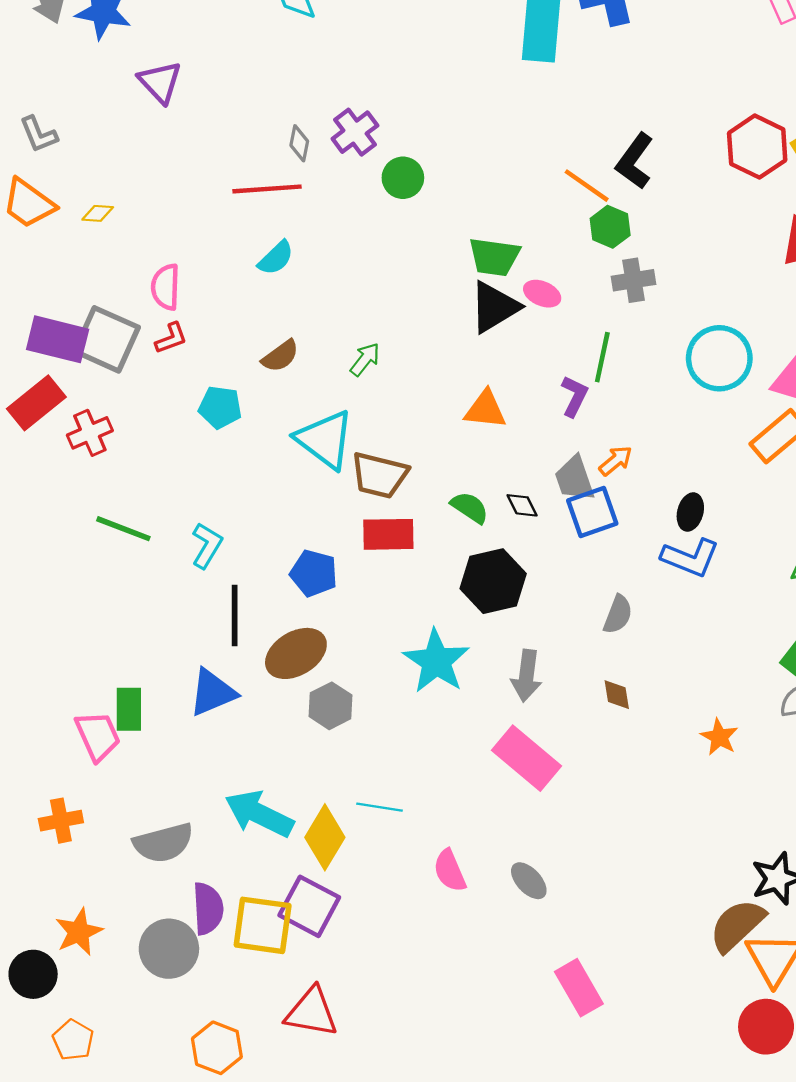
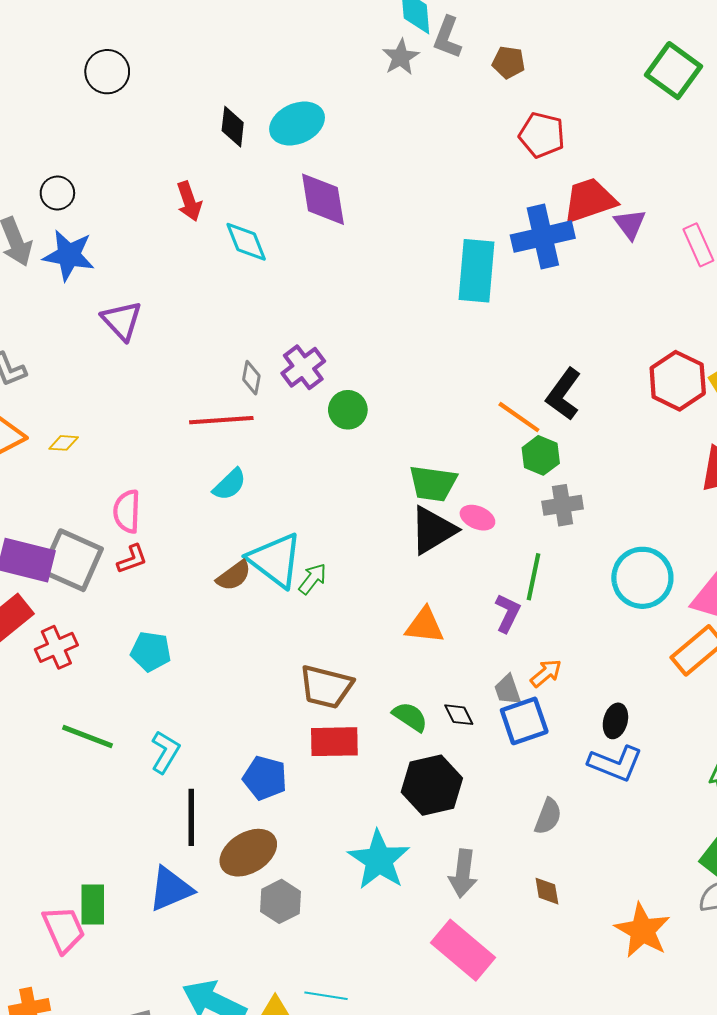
cyan pentagon: (220, 407) -> (151, 651), moved
cyan triangle: (325, 440) -> (275, 560), moved
gray trapezoid: (574, 479) -> (508, 690), size x0.7
orange star: (719, 737) -> (642, 930), size x1.6

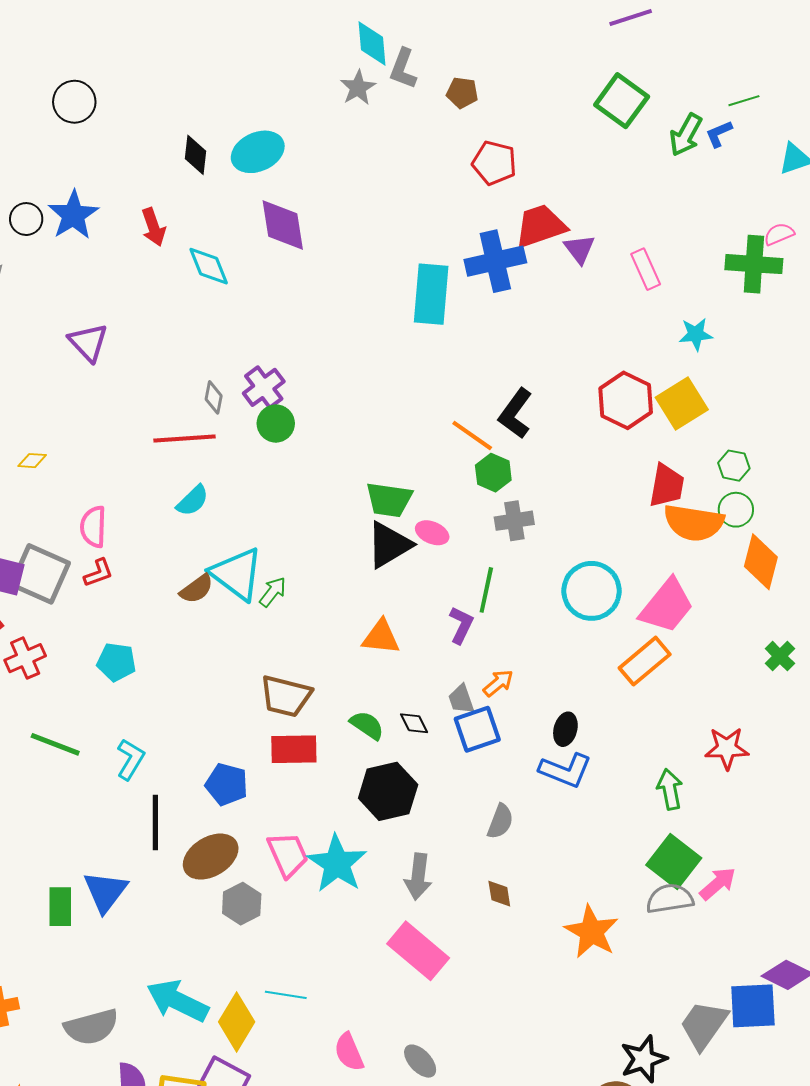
blue star: (69, 255) -> (73, 215), moved, turned 30
green circle: (348, 410) -> (276, 423), moved
blue triangle: (170, 889) -> (105, 892), moved, turned -30
pink trapezoid: (64, 929) -> (288, 855), moved

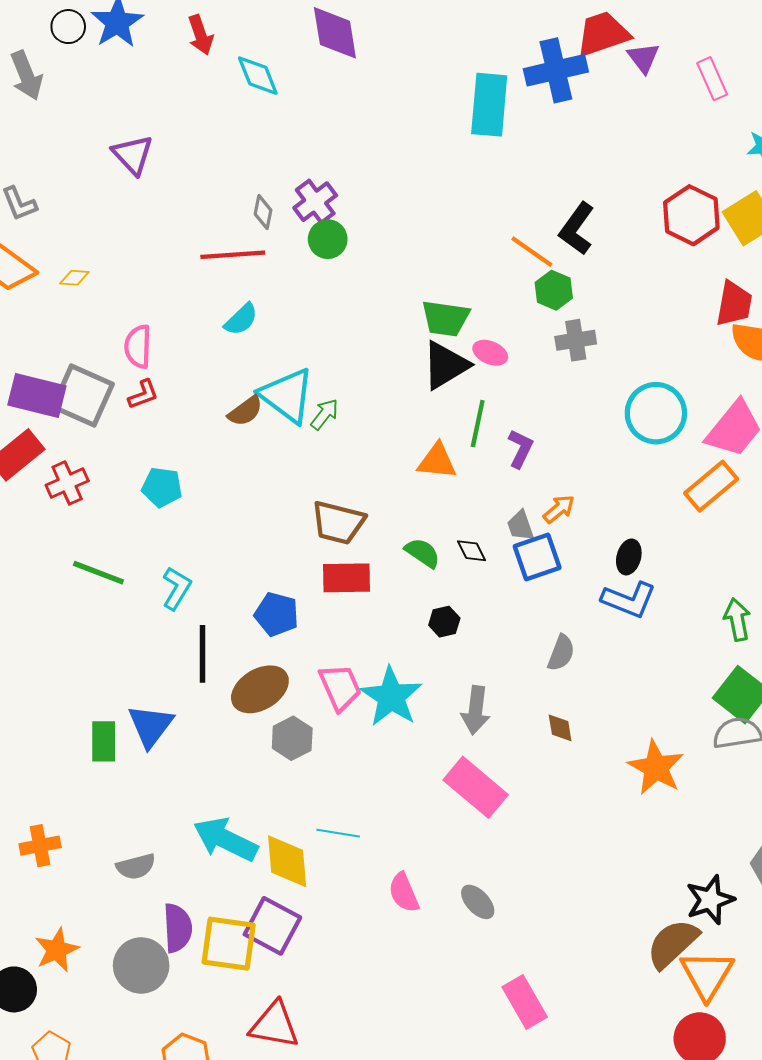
green line: (486, 590) -> (478, 424), moved
black hexagon: (388, 791) -> (444, 622), size x0.5
yellow diamond: (237, 1022) -> (287, 861), turned -36
gray semicircle: (91, 1027) -> (136, 866), size x0.7

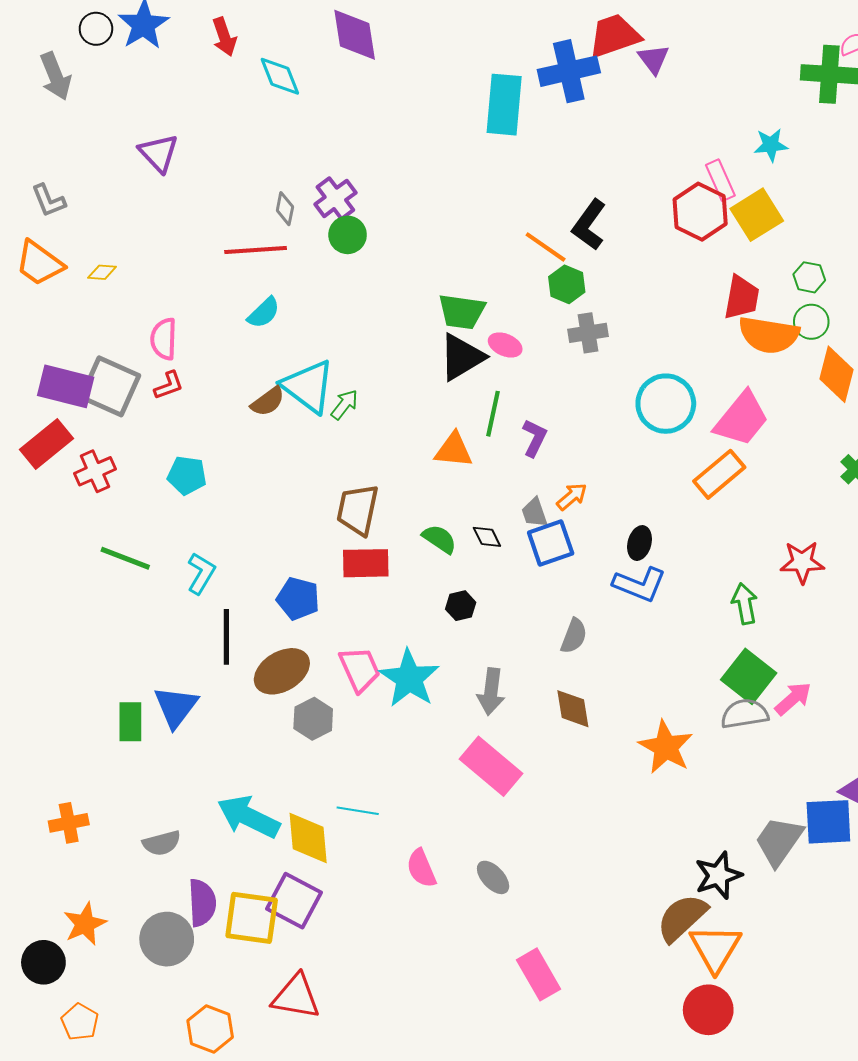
pink rectangle: (712, 79) -> (720, 180), moved
brown trapezoid: (338, 523) -> (358, 510), turned 88
brown diamond: (560, 728) -> (573, 709), size x1.4

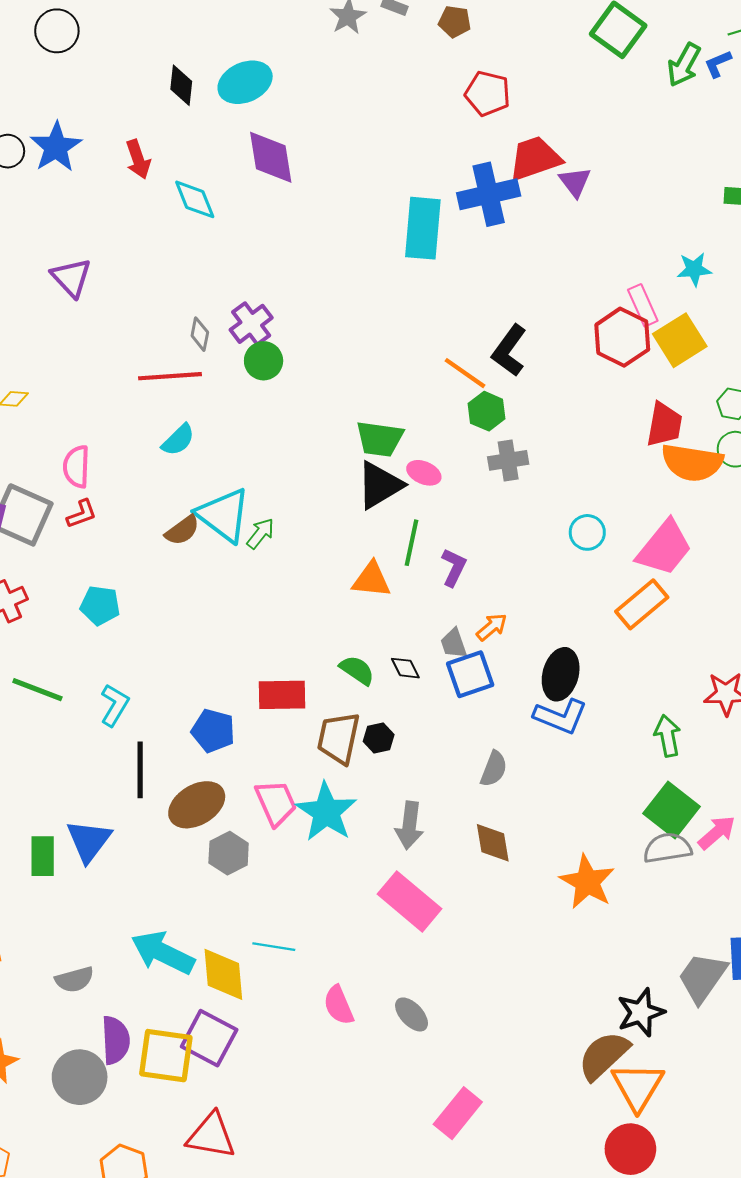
cyan circle: (666, 404) -> (587, 532), size x0.6
brown trapezoid: (358, 510) -> (339, 738), moved
black ellipse: (640, 543) -> (561, 674), size x1.5
pink rectangle: (538, 974) -> (458, 1113), turned 69

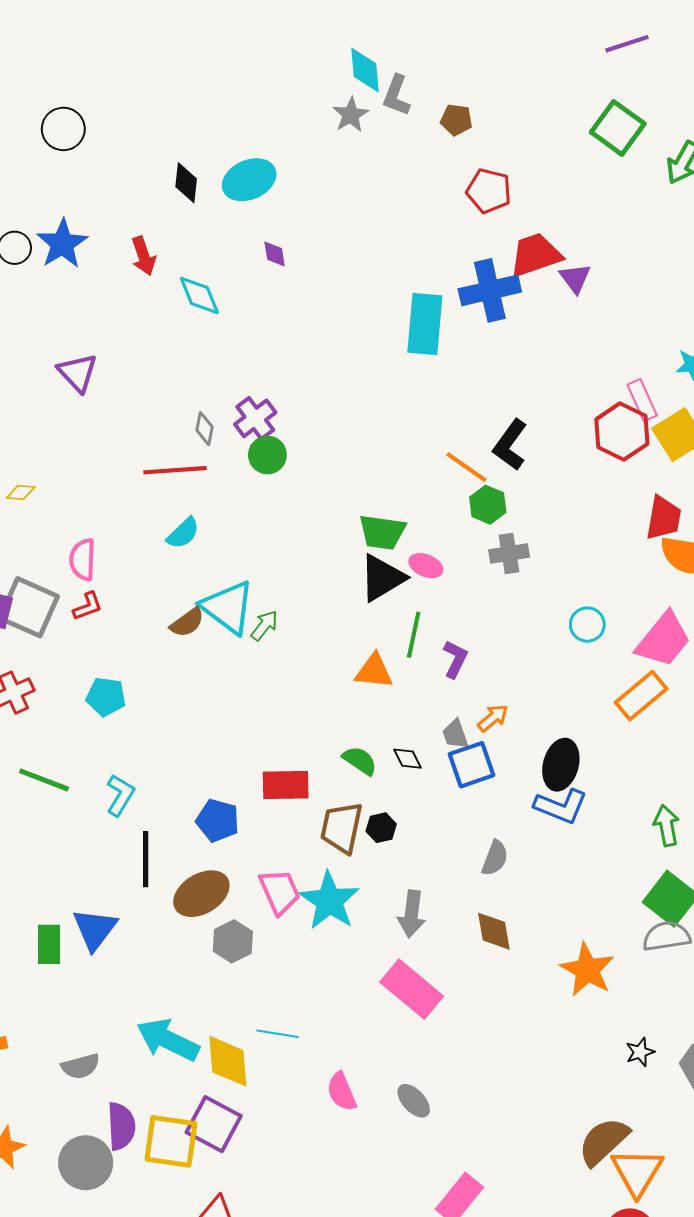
purple diamond: (271, 157) -> (275, 254), size x0.5
black star: (641, 1012) -> (640, 1052), moved, size x0.6

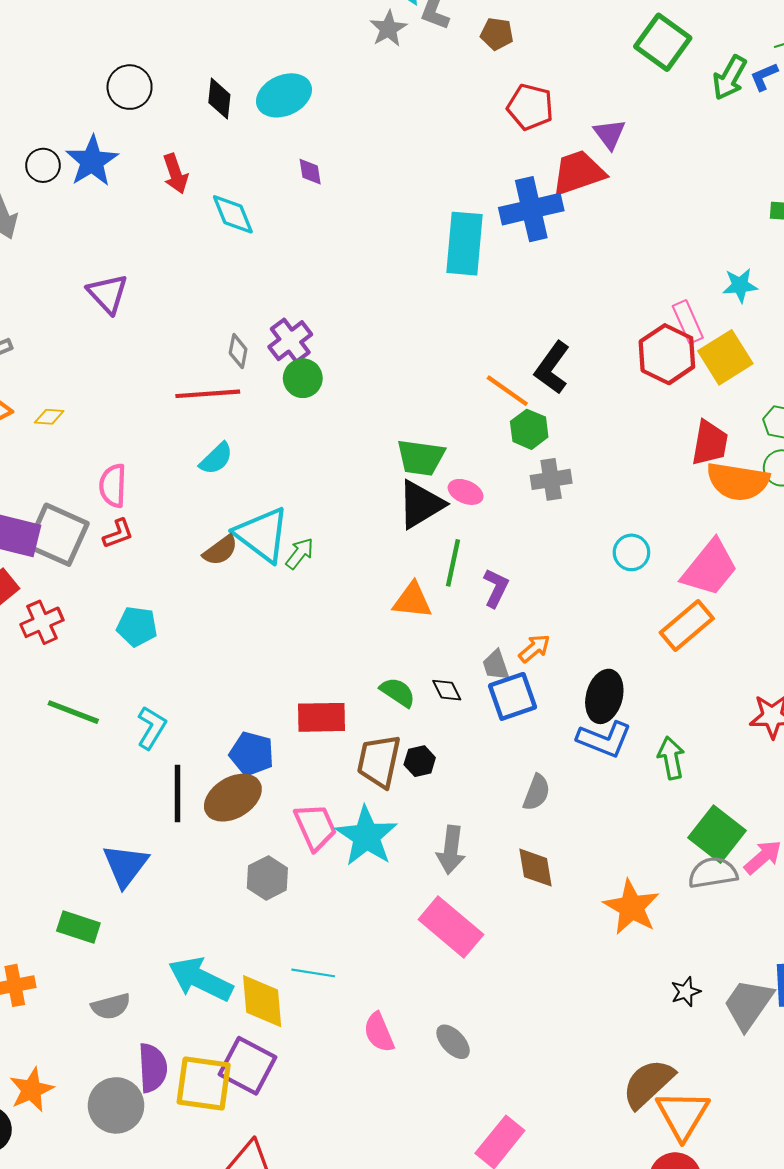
black circle: (63, 129) -> (130, 87), moved
purple triangle: (575, 278) -> (610, 134), moved
green arrow: (667, 826) -> (671, 758), moved
brown ellipse: (201, 894) -> (233, 798), moved
green rectangle: (49, 944) -> (78, 927), moved, turned -72

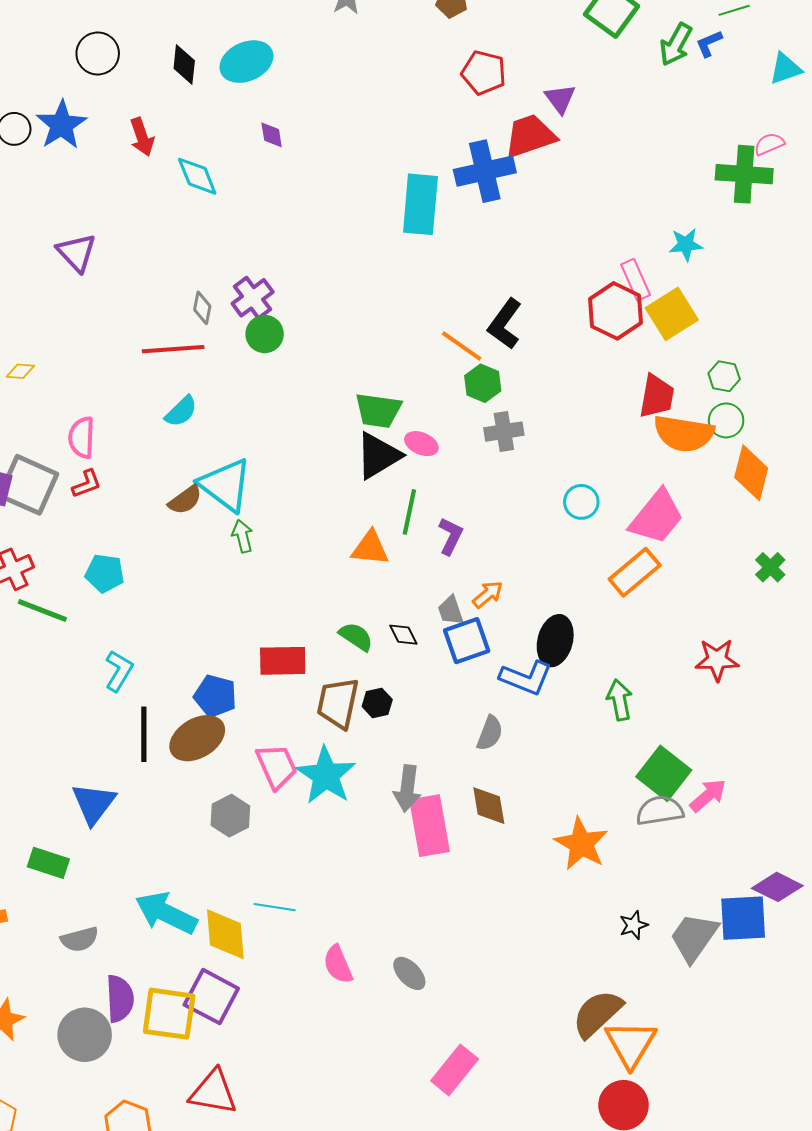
green arrow: (300, 553) -> (242, 536), moved, turned -52
green line: (73, 712) -> (42, 610), moved
blue L-shape: (604, 739) -> (526, 678), moved
pink rectangle: (451, 927) -> (429, 826), moved, turned 40

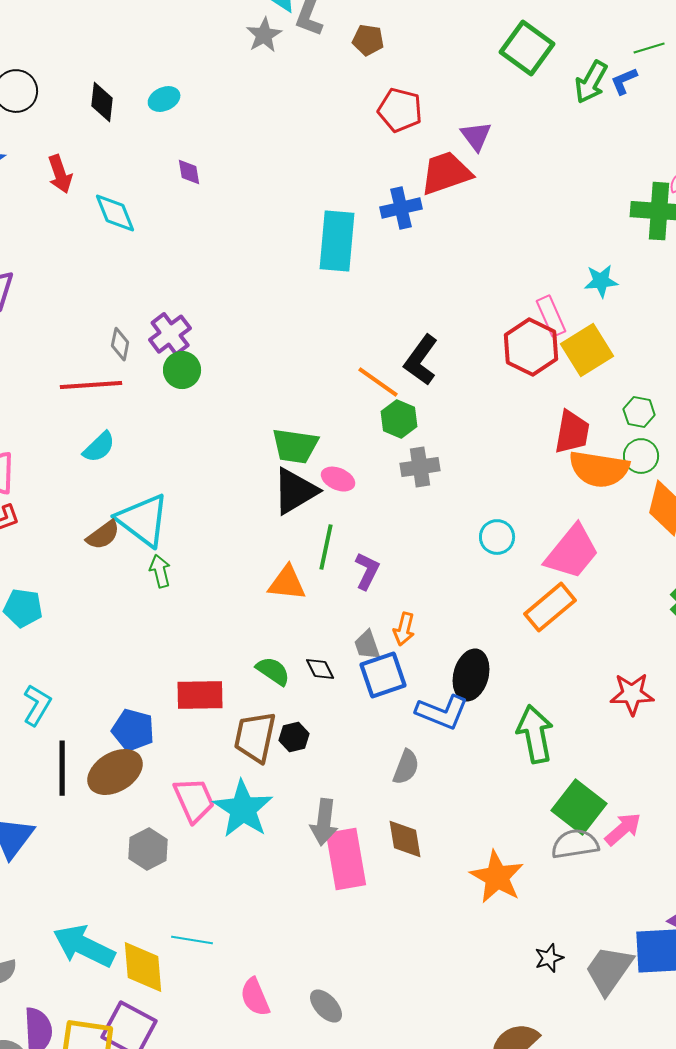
cyan ellipse: (246, 62) -> (164, 99), size x0.6
blue cross: (485, 171) -> (401, 208), size x0.7
orange arrow: (488, 594) -> (404, 629), turned 144
green arrow: (619, 700) -> (535, 734), size x1.4

